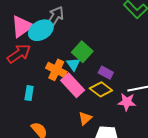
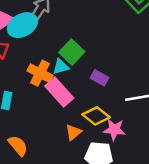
cyan triangle: (73, 64) -> (61, 67), turned 48
yellow diamond: (101, 89) -> (96, 116), moved
pink star: (127, 102) -> (114, 130), moved

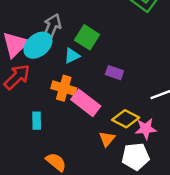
green square: (72, 52) -> (87, 37), moved
cyan triangle: (61, 67) -> (72, 56), moved
purple rectangle: (99, 78) -> (114, 73), moved

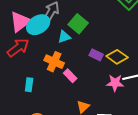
pink rectangle: (86, 103) -> (70, 76), size x0.6
yellow diamond: (126, 119) -> (117, 57), moved
pink star: (146, 129) -> (115, 83), moved

